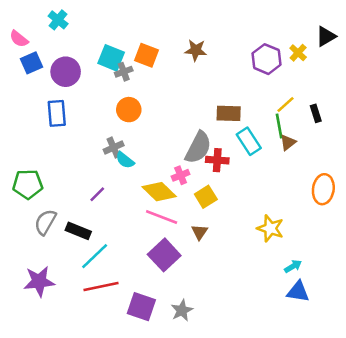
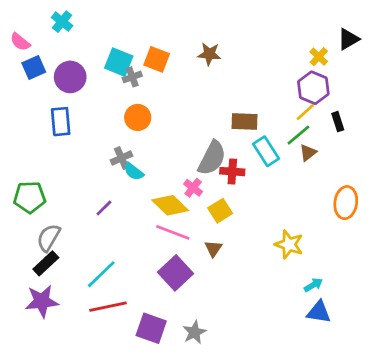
purple hexagon: (266, 59) -> (313, 88), moved
green line: (279, 126) -> (298, 135), turned 60
pink cross: (181, 175) -> (193, 188), turned -30
black rectangle: (78, 231) -> (46, 263), moved, turned -65

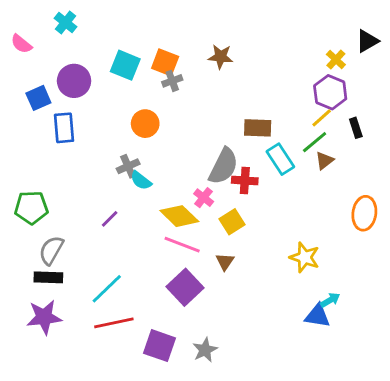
blue square: (34, 67) -> (38, 98), moved
gray cross: (132, 77) -> (172, 81), moved
black rectangle: (46, 263) -> (48, 277), turned 45
blue triangle: (319, 312) -> (317, 316), moved

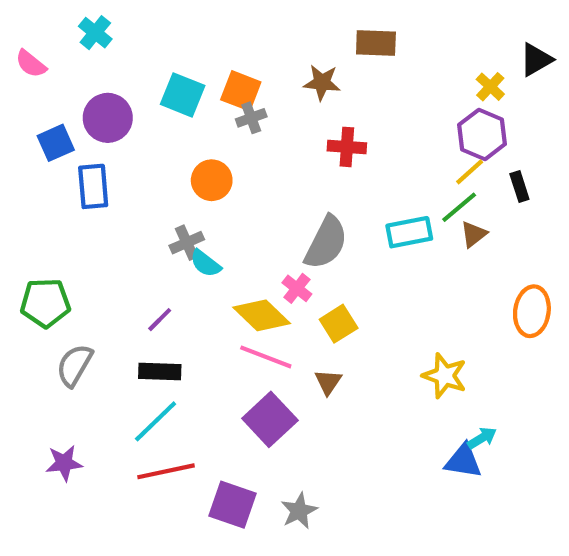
brown rectangle: (258, 128) -> (376, 43), moved
cyan rectangle: (280, 159) -> (409, 232), turned -68
red cross: (245, 181) -> (347, 147), moved
black rectangle: (48, 277) -> (160, 372), moved
purple star: (44, 317) -> (64, 463), size x0.7

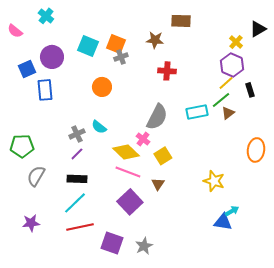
gray cross: (187, 243) -> (77, 134), moved

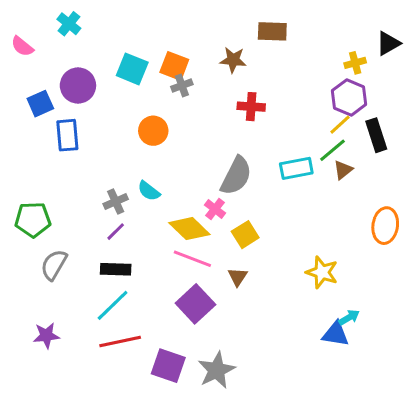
yellow cross: (236, 42) -> (355, 63), turned 32
black rectangle: (250, 90) -> (376, 135), size x1.5
gray star: (144, 246) -> (217, 370), size x1.4

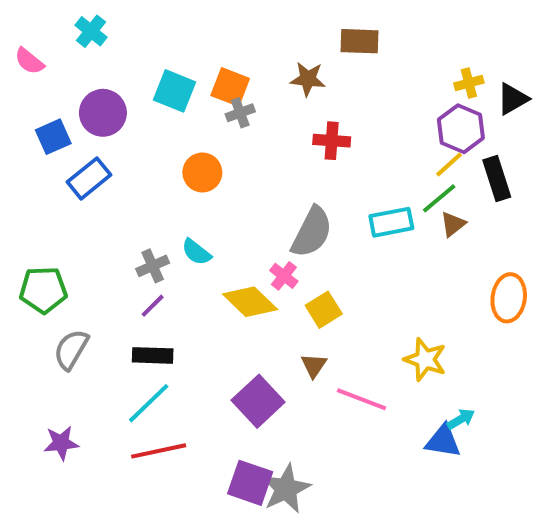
black triangle: (388, 43) -> (513, 99), moved
blue rectangle: (67, 135) -> (89, 178), turned 56
pink line: (192, 259) -> (361, 399), moved
purple square: (168, 366) -> (250, 483), moved

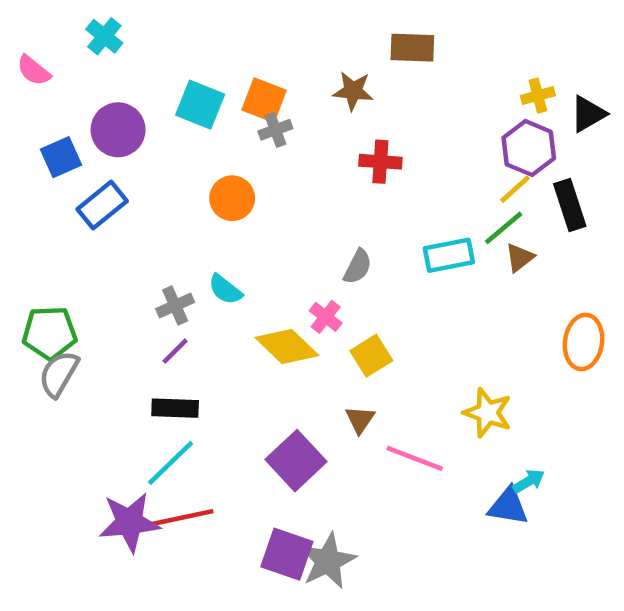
gray semicircle: (312, 232) -> (358, 267), size x0.6
gray semicircle: (71, 349) -> (59, 374), moved
purple star: (61, 443) -> (129, 522), moved, size x1.5

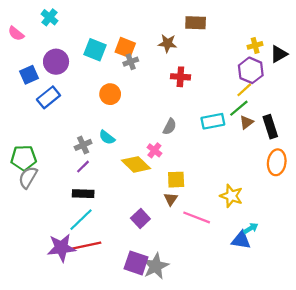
black rectangle: (570, 205) -> (270, 127), moved
yellow square: (371, 356) -> (176, 180), moved, turned 30
purple square: (296, 461) -> (140, 219), size x0.7

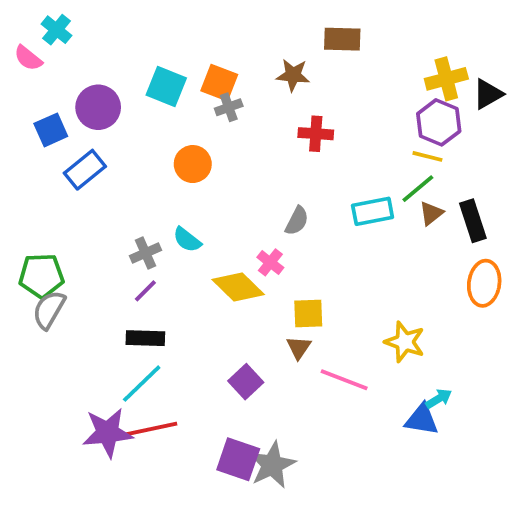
cyan cross: (50, 17) -> (56, 30), moved
yellow cross: (255, 45) -> (446, 79), size x1.5
yellow line: (244, 90) -> (427, 156), turned 56

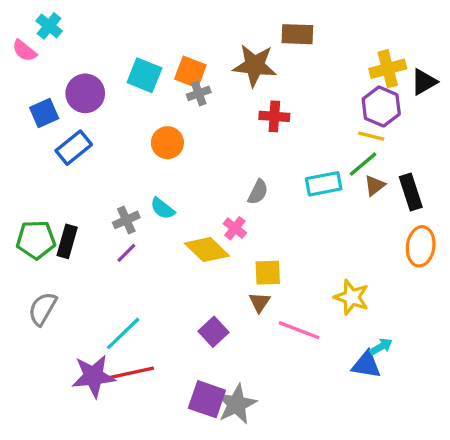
brown star: (293, 75) -> (255, 65), size x1.5
gray semicircle: (49, 310) -> (42, 309), moved
black rectangle: (145, 338) -> (67, 241), moved, turned -76

